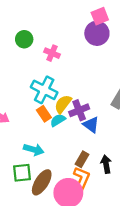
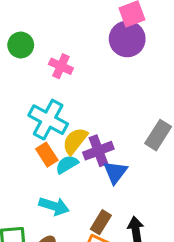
blue triangle: (91, 125) -> (115, 172), turned 30
cyan arrow: (34, 150) -> (54, 206), moved

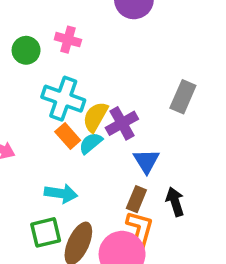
green circle: (21, 45) -> (26, 50), moved
blue triangle: (115, 172) -> (146, 161), moved
cyan arrow: (54, 206) -> (61, 194), moved

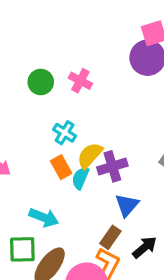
cyan cross: (63, 99) -> (65, 133), size x0.6
cyan semicircle: (91, 143) -> (80, 178), turned -40
black arrow: (175, 202) -> (145, 247), turned 55

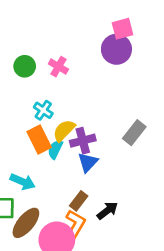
orange rectangle: (61, 167) -> (39, 139), size x1.4
blue triangle: (127, 205) -> (88, 162), moved

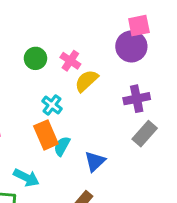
yellow semicircle: (64, 130) -> (86, 81), moved
purple cross: (83, 141) -> (137, 99), moved

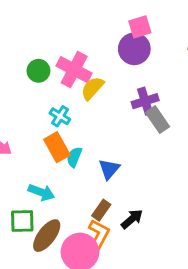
pink cross: (70, 61) -> (74, 70), size x1.6
gray rectangle: (145, 134) -> (157, 120), moved, turned -70

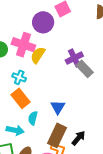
purple circle: (134, 49) -> (43, 22), moved
cyan semicircle: (74, 157) -> (33, 118), moved
brown rectangle: (101, 210) -> (57, 135), size x1.6

